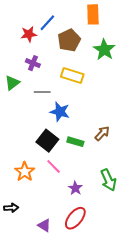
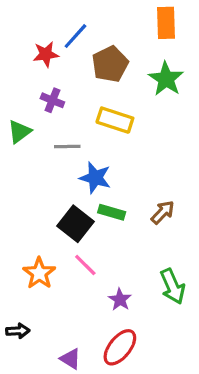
orange rectangle: (93, 14) -> (166, 23), moved
green rectangle: (75, 142) -> (112, 212), moved

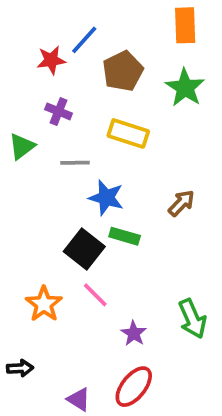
brown arrow: (163, 212) -> (181, 203), moved

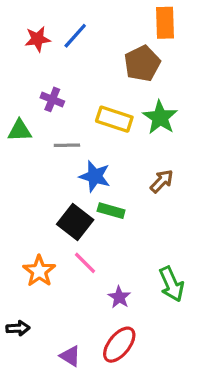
red star: (51, 60) -> (38, 39), moved
brown pentagon: (123, 71) -> (142, 64), moved
green star: (185, 88) -> (160, 117), moved
green triangle: (22, 146) -> (20, 131), turned 35

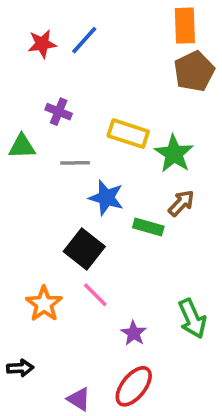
brown pentagon: (142, 64) -> (194, 71), moved
green star: (160, 117) -> (174, 154), moved
green rectangle: (111, 211) -> (148, 227), moved

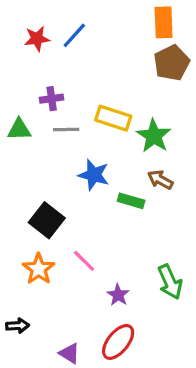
purple cross: (59, 112) -> (52, 99), turned -30
gray line: (75, 163) -> (66, 129), moved
brown arrow: (181, 203) -> (160, 180), turned -105
black square: (84, 249) -> (47, 220), moved

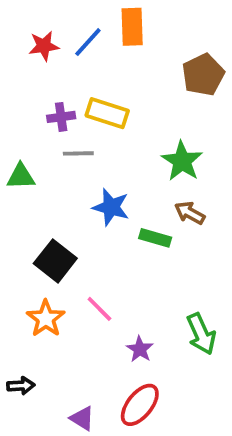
orange rectangle: (164, 22) -> (132, 27), moved
yellow rectangle: (113, 118) -> (107, 113), moved
green triangle: (19, 129) -> (21, 176), moved

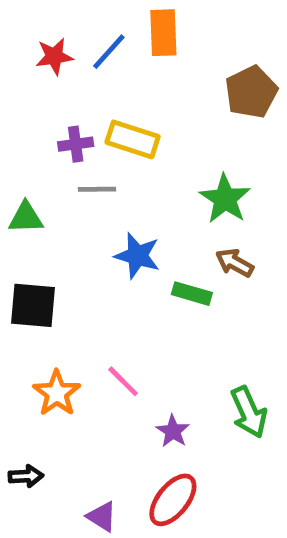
black square: (55, 261) -> (33, 305), moved, turned -33

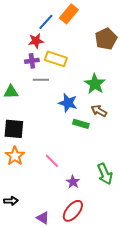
orange rectangle: (163, 33) -> (69, 14), turned 42
red star: (54, 56) -> (36, 41), moved
blue star: (137, 256) -> (68, 103), moved
orange star: (57, 393) -> (15, 156), moved

